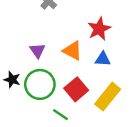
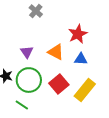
green line: (60, 115) -> (22, 105), moved

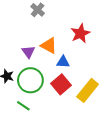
orange triangle: (56, 52) -> (49, 46), moved
blue triangle: (81, 59) -> (63, 62), moved

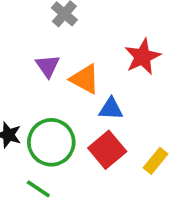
purple triangle: (28, 52) -> (48, 66), moved
yellow rectangle: (88, 90) -> (156, 161), size x0.6

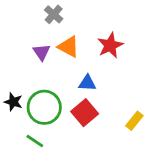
orange triangle: (85, 79) -> (68, 47), moved
yellow rectangle: (156, 161) -> (134, 121), moved

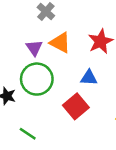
blue triangle: (87, 83) -> (89, 78), moved
green circle: (44, 107) -> (37, 79), moved

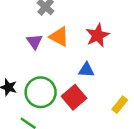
green circle: (37, 79) -> (41, 92), moved

